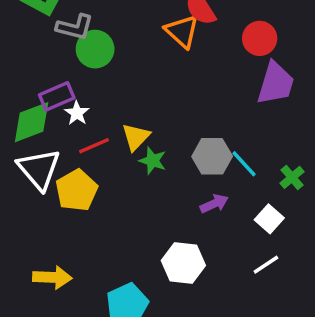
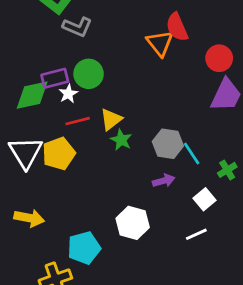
green circle: (95, 49) -> (89, 74), moved
white triangle: (39, 169) -> (26, 153), moved

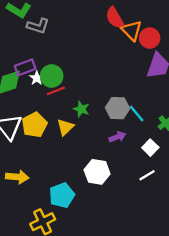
orange triangle: (160, 43) -> (132, 31), moved
green circle: (89, 74) -> (52, 76), moved
yellow triangle: (111, 119) -> (65, 127), moved
red line: (78, 121) -> (56, 91), moved

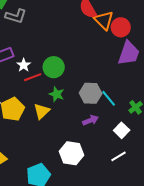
green circle: (52, 76) -> (54, 67), moved
white star: (37, 78) -> (24, 65), moved

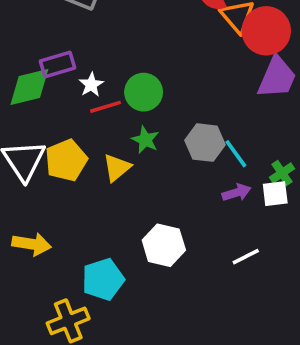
red circle: (121, 27) -> (266, 31), size x1.4
purple arrow: (91, 120) -> (236, 192), moved
white square: (122, 130) -> (275, 194), moved, turned 35

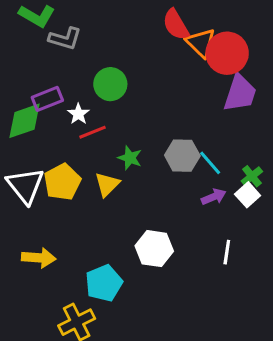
green circle: (144, 92) -> (110, 84), moved
white square: (275, 194) -> (248, 195), turned -30
white line: (246, 257) -> (227, 252), turned -50

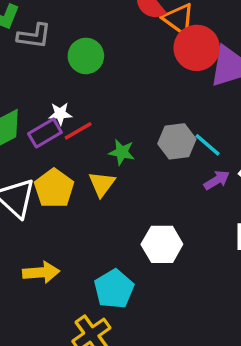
red circle: (227, 53) -> (197, 48), moved
green circle: (110, 84) -> (86, 56), moved
purple rectangle: (47, 99) -> (45, 133), moved
white star: (78, 114) -> (60, 114), turned -30

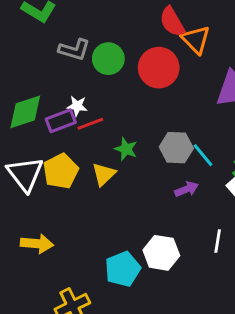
gray L-shape: (34, 36) -> (74, 50), moved
red circle: (197, 48) -> (159, 68), moved
purple arrow: (217, 180) -> (187, 189), moved
white hexagon: (162, 244) -> (161, 253), moved
cyan pentagon: (114, 289) -> (123, 269), moved

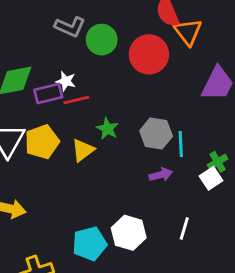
cyan line: (203, 155) -> (181, 144), turned 30

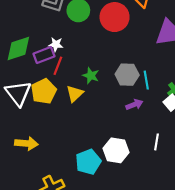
red line: (76, 100) -> (58, 66), moved, turned -48

